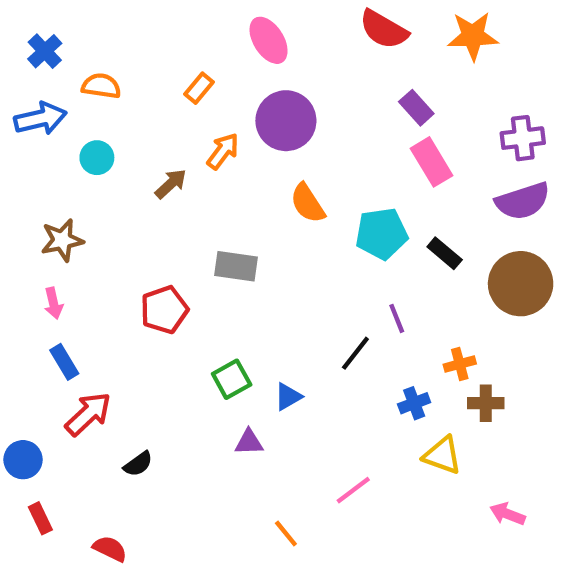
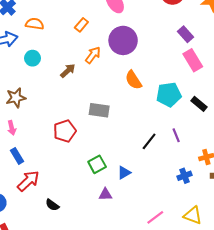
black line: (355, 353) -> (149, 141), moved
yellow triangle: (442, 455) -> (193, 215), moved
black semicircle: (138, 464) -> (52, 205), turned 72

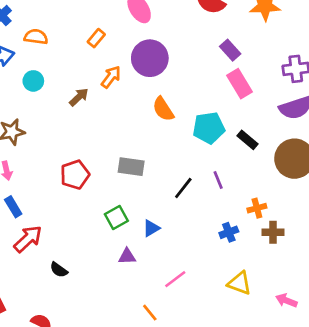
gray rectangle: (99, 110) -> (131, 167), moved
pink line: (155, 217) -> (175, 279), moved

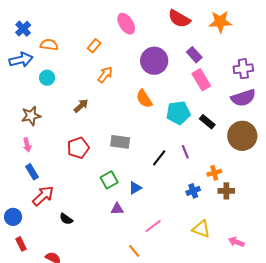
purple circle: (150, 58) -> (154, 61), moved
brown arrow: (79, 97) -> (81, 106), moved

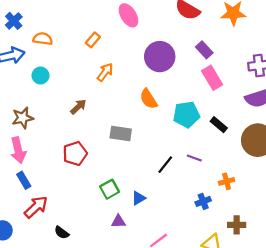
gray rectangle: (120, 142) -> (121, 133), moved
pink arrow: (27, 145) -> (18, 150), size x1.6
purple line: (185, 152) -> (194, 158), turned -48
brown cross: (226, 191) -> (237, 225), moved

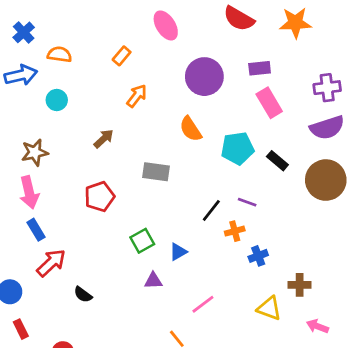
purple rectangle: (204, 50) -> (260, 68), turned -54
orange cross: (227, 181) -> (235, 231), moved

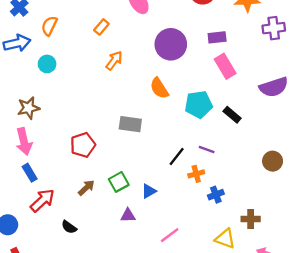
orange semicircle: (59, 54) -> (49, 26), turned -72
purple cross: (327, 88) -> (274, 28), moved
brown arrow: (104, 139) -> (86, 188), moved
brown circle: (326, 180) -> (273, 161), moved, size x0.6

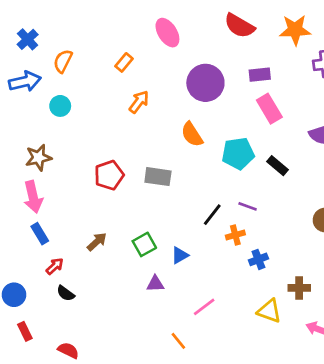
red pentagon: (83, 145) -> (109, 175), moved
brown arrow: (86, 188) -> (97, 242), moved
red arrow: (42, 200) -> (55, 266), size x0.6
black semicircle: (69, 227) -> (66, 293), moved

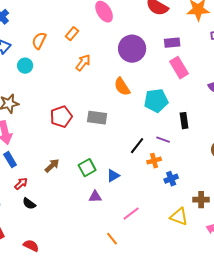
orange semicircle: (63, 61) -> (39, 41), moved
black rectangle: (277, 166) -> (184, 121), moved, turned 42

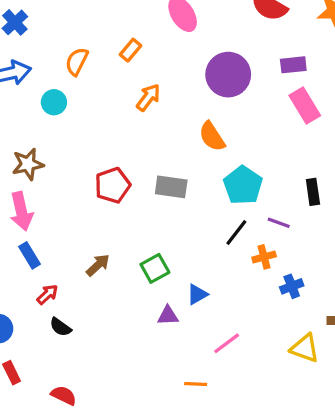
cyan pentagon: (156, 101) -> (243, 185), moved, turned -30
blue triangle: (113, 176) -> (197, 294), moved
orange line: (112, 239) -> (196, 384), turned -48

